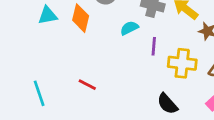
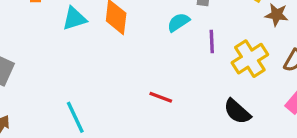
yellow cross: (182, 63) -> (250, 59), turned -32
red line: (87, 85) -> (161, 97), moved

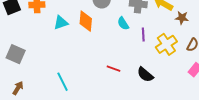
cyan semicircle: (178, 22) -> (123, 23), turned -88
black semicircle: (237, 111) -> (145, 75), moved

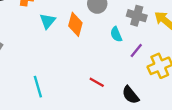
cyan triangle: (61, 23) -> (48, 21), turned -42
purple line: (143, 35) -> (136, 50), turned 32

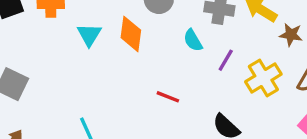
red line: (97, 82) -> (168, 97), moved

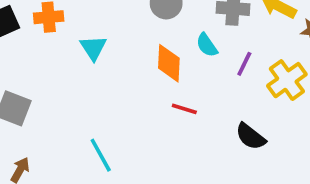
orange diamond: (131, 34) -> (169, 63), moved

